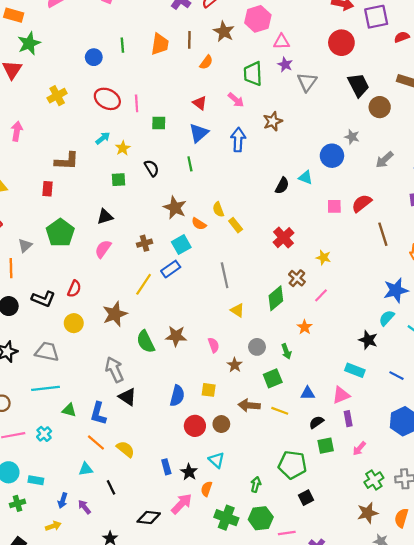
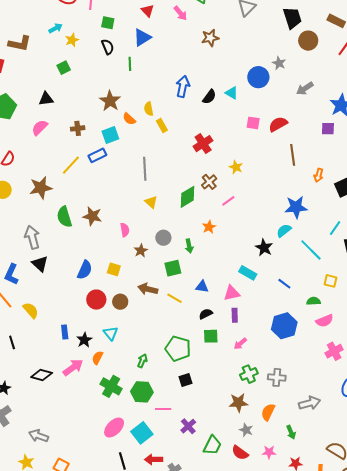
blue arrow: (238, 140) -> (183, 86), moved
black semicircle: (152, 168) -> (108, 47), moved
green square: (119, 180) -> (64, 68), turned -32

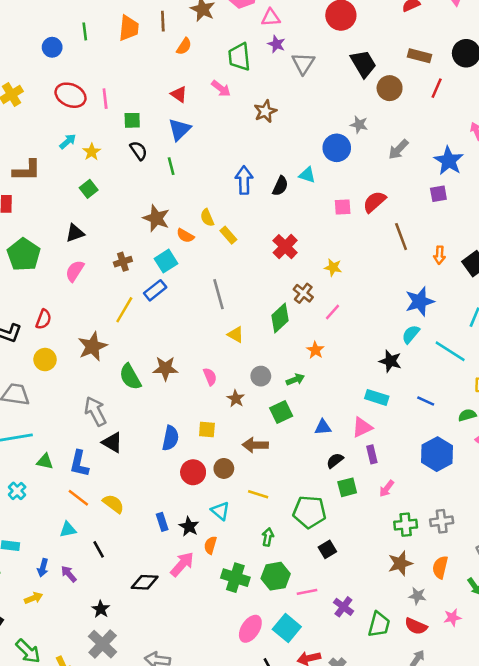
green arrow: (189, 246) -> (295, 380), turned -88
yellow line: (174, 298) -> (258, 494), moved
green cross: (249, 374) -> (406, 525), turned 30

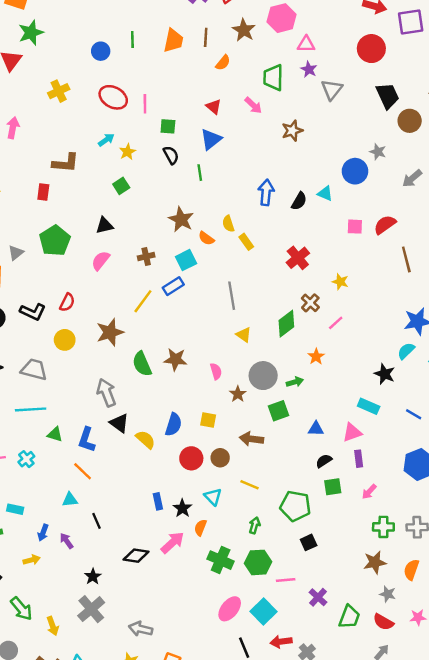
gray circle: (261, 376) -> (263, 376), size x1.5
yellow semicircle: (113, 504) -> (146, 440), moved

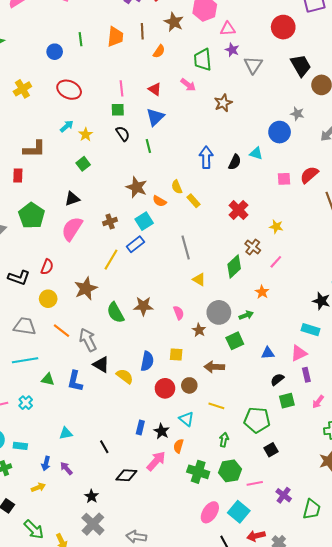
pink line: (145, 104) -> (122, 88), moved
pink semicircle: (101, 261) -> (72, 229), size x1.4
orange line: (83, 471) -> (62, 331), moved
blue rectangle: (158, 501) -> (140, 427), turned 32
black line: (97, 521) -> (104, 447), moved

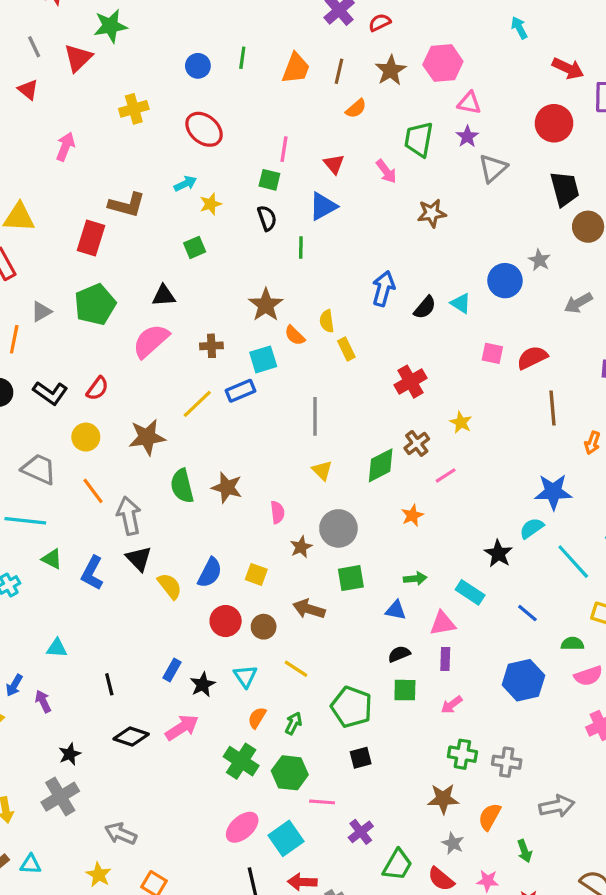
red rectangle: (18, 175) -> (91, 238), size x1.5
green arrow: (246, 315) -> (415, 578), moved
orange semicircle: (178, 446) -> (257, 718), moved

